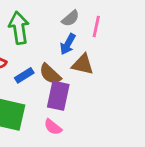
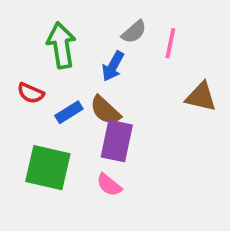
blue arrow: (68, 44) -> (113, 66), moved
brown triangle: (83, 64) -> (201, 97), moved

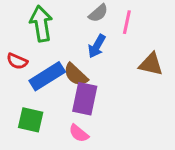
blue arrow: (113, 66) -> (97, 46), moved
blue rectangle: (69, 112) -> (47, 76), size x1.6
green square: (48, 168) -> (31, 120), size x0.7

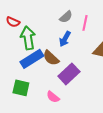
green arrow: (41, 24) -> (28, 38), moved
red semicircle: (17, 61) -> (13, 22), moved
purple rectangle: (85, 99) -> (69, 74), moved, turned 35

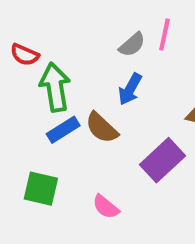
pink line: (85, 23) -> (165, 34), moved
blue rectangle: (32, 59) -> (63, 130), size x0.7
purple rectangle: (69, 74) -> (162, 160), moved

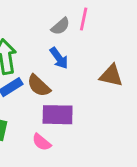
blue arrow: (130, 89) -> (59, 58), turned -65
purple rectangle: (162, 160) -> (58, 115), moved, turned 44

